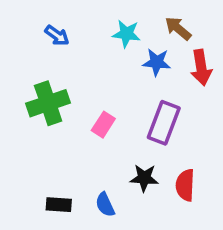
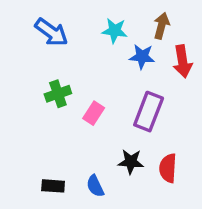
brown arrow: (178, 28) -> (161, 26), turned 65
blue arrow: (57, 36) -> (51, 32), size x1.5
green cross: (48, 103) -> (58, 94), moved, size x0.7

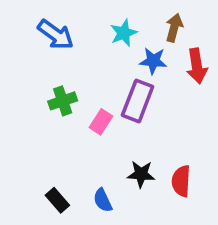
cyan star: (115, 31) -> (124, 33), turned -30
purple rectangle: (149, 112) -> (138, 101), moved
black rectangle: (53, 186) -> (57, 200), turned 45

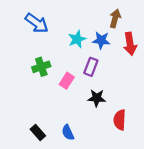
cyan star: (124, 33) -> (77, 39), moved
purple rectangle: (138, 101) -> (91, 67), size x0.7
black star: (141, 174) -> (97, 98), moved

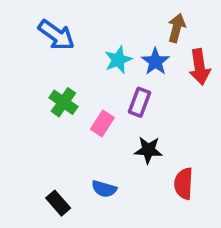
blue star: (101, 40) -> (155, 62), turned 30
green cross: (41, 67) -> (63, 102), turned -36
blue semicircle: (68, 133) -> (104, 189), moved, turned -49

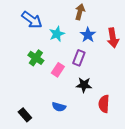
brown arrow: (177, 28) -> (80, 12), moved
cyan star: (118, 60) -> (57, 34), moved
black rectangle: (58, 203) -> (25, 115), moved

